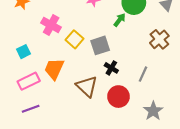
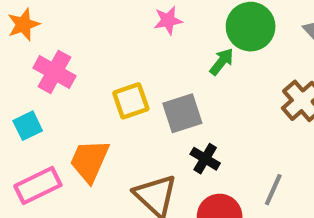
pink cross: (51, 25) -> (54, 72), moved
yellow square: (75, 39) -> (131, 101), turned 30
gray line: (143, 74) -> (273, 190), moved

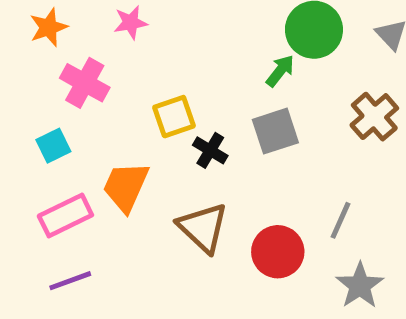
pink star: (168, 20) -> (131, 22), moved
gray square: (182, 113) -> (275, 131), moved
black cross: (205, 159) -> (210, 150), moved

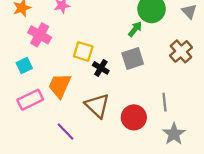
yellow square: (174, 117) -> (83, 51), turned 36
gray line: (341, 220) -> (164, 102), turned -30
purple line: (70, 281) -> (66, 132), moved, turned 66

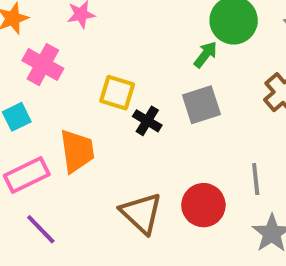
orange trapezoid: (60, 86) -> (77, 151), turned 148
brown triangle: (97, 106) -> (141, 213), moved
purple line: (66, 132) -> (41, 229), moved

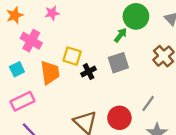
black cross: (147, 121) -> (89, 72), turned 32
orange trapezoid: (77, 151) -> (50, 73), moved
gray line: (256, 179) -> (148, 103), turned 42

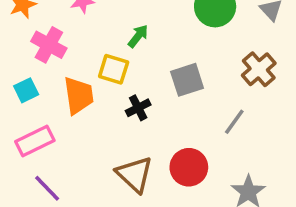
green arrow: (121, 35) -> (138, 36), moved
black cross: (89, 72) -> (138, 108), moved
gray line: (148, 103) -> (234, 122), moved

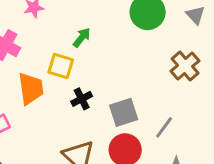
gray square: (187, 80) -> (124, 112), moved
gray line: (234, 122) -> (164, 127), moved

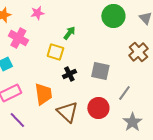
orange trapezoid: (31, 88) -> (43, 94), moved
gray square: (124, 112) -> (100, 71), moved, turned 30

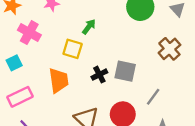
black cross: (69, 74) -> (99, 75), moved
orange trapezoid: (43, 94) -> (59, 80), moved

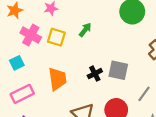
yellow square: (73, 49) -> (56, 37), moved

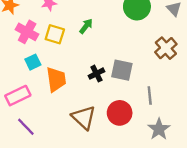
cyan square: (17, 63) -> (33, 62), moved
gray line: (144, 94) -> (150, 96), turned -42

